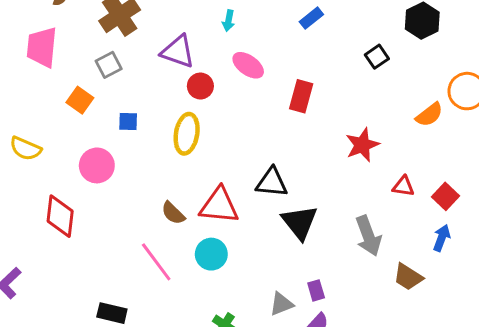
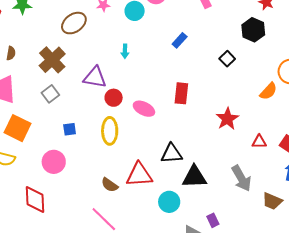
pink ellipse: (248, 65) -> (144, 109), moved
orange square: (80, 100) -> (18, 128), moved, size x1.5
black triangle: (300, 222) -> (194, 177), turned -44
cyan circle: (211, 254) -> (169, 202), moved

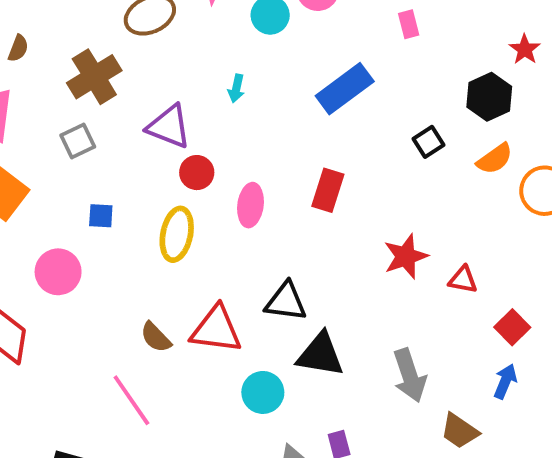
blue rectangle: (180, 40) -> (345, 89), size x1.8
orange semicircle: (268, 91) -> (495, 159), moved
pink ellipse: (144, 109) -> (251, 205), turned 60
red triangle: (259, 142) -> (463, 280), moved

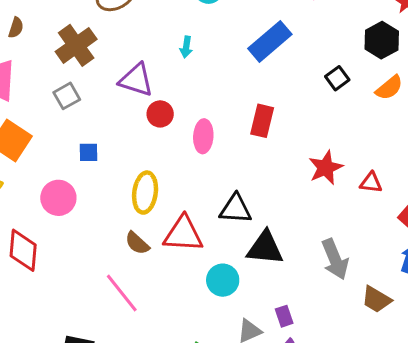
yellow ellipse: (177, 234) -> (145, 193), moved

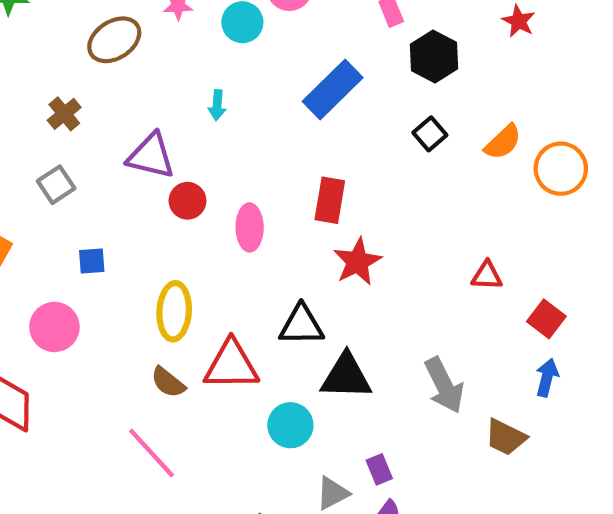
black hexagon: (382, 40) -> (434, 57), moved
brown cross: (76, 45) -> (64, 114), size x0.6
red star: (326, 168) -> (357, 262), moved

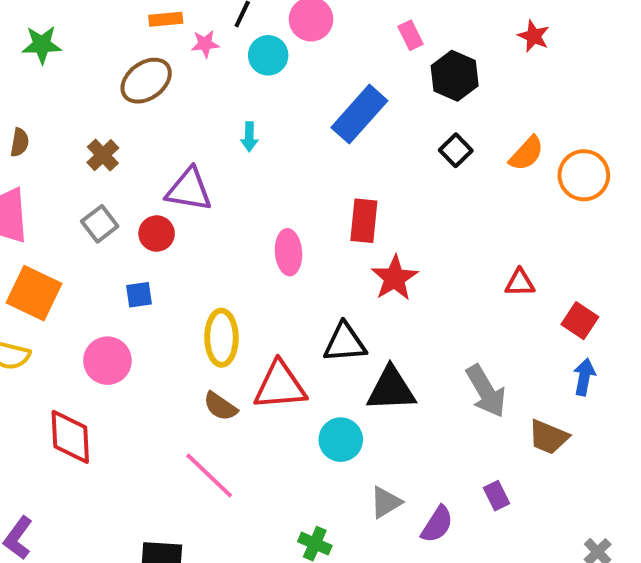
red circle: (187, 201) -> (157, 233), moved
purple rectangle: (379, 469) -> (496, 496), moved

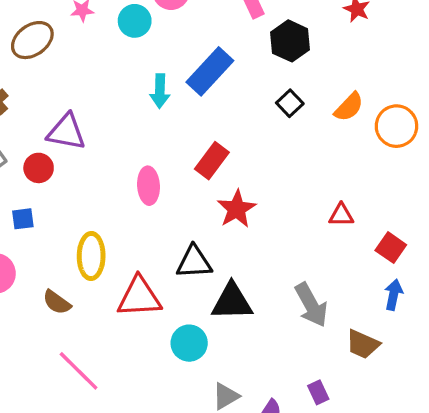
cyan arrow: (249, 137) -> (160, 91), moved, size x1.4
red rectangle: (364, 221) -> (212, 161), turned 30
brown semicircle: (220, 406) -> (57, 302), moved

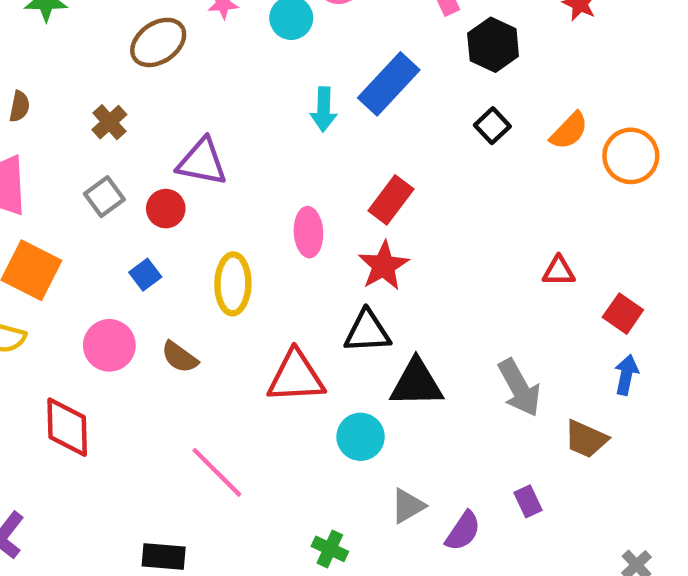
red star: (237, 209) -> (384, 266), moved
blue square: (23, 219) -> (145, 275), turned -30
yellow ellipse: (91, 256) -> (233, 284), moved
brown semicircle: (57, 302) -> (180, 357), moved

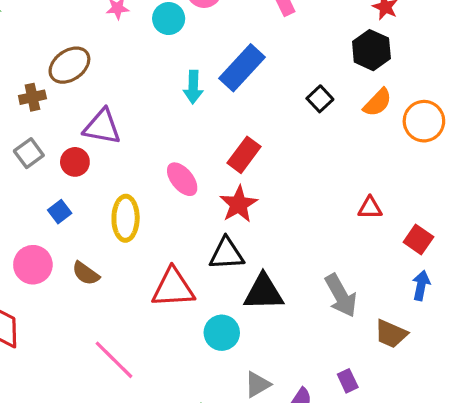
brown ellipse: (158, 42) -> (69, 65), moved
black hexagon: (493, 45) -> (371, 50), moved
brown cross: (109, 122) -> (32, 97), turned 30
pink ellipse: (308, 232) -> (182, 179), turned -36

